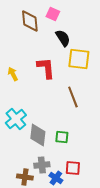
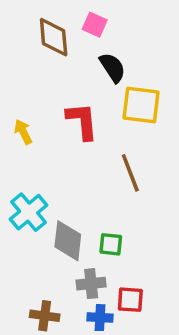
gray cross: (42, 165) -> (91, 284), moved
blue cross: (56, 178) -> (100, 318), turned -32

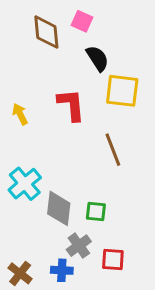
gray cross: (91, 284) -> (79, 246), turned -30
brown cross: (45, 316) -> (20, 273), moved, turned 30
blue cross: (100, 318) -> (62, 270), moved

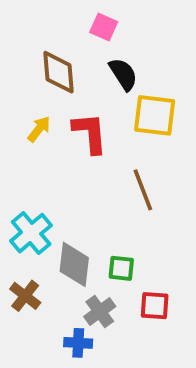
brown diamond: (46, 32) -> (59, 72), moved
yellow arrow: (20, 114) -> (39, 129), moved, turned 65
red square: (113, 259) -> (155, 306), moved
brown cross: (20, 273) -> (25, 296), moved

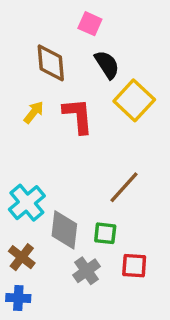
yellow square: (155, 115) -> (134, 100), turned 36
brown line: (143, 190) -> (124, 187), moved, turned 63
blue cross: (78, 343) -> (18, 298), moved

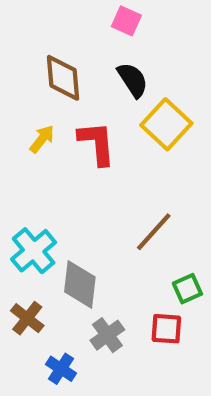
pink square: (90, 24) -> (126, 21), moved
green square: (105, 233) -> (187, 289), moved, turned -30
blue cross: (18, 298) -> (61, 369), moved, turned 30

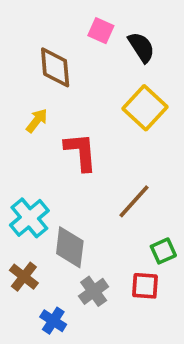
pink square: (126, 21) -> (101, 31), moved
black semicircle: (133, 80) -> (141, 47), moved
red L-shape: (97, 143) -> (81, 152), moved

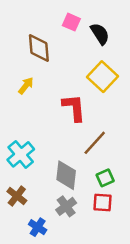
red L-shape: (81, 152) -> (74, 108), moved
gray diamond: (70, 247) -> (66, 175), moved
green square: (163, 251) -> (105, 178), moved

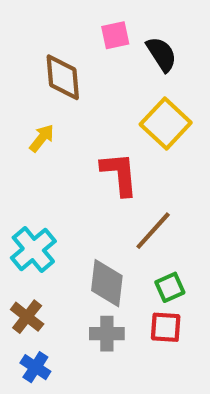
pink square: (71, 22) -> (115, 35), turned -36
gray cross: (66, 206) -> (107, 334), turned 36
blue cross: (38, 227) -> (35, 367), moved

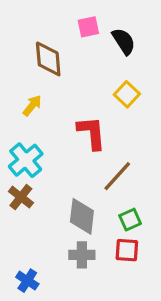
yellow square: (166, 123) -> (127, 94), size x0.7
cyan cross: (33, 250) -> (26, 160), moved
brown cross: (27, 317) -> (21, 197), moved

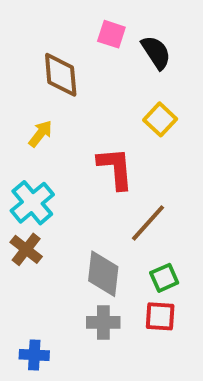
pink square: (88, 27) -> (111, 34), turned 30
blue cross: (27, 281) -> (34, 355), turned -30

